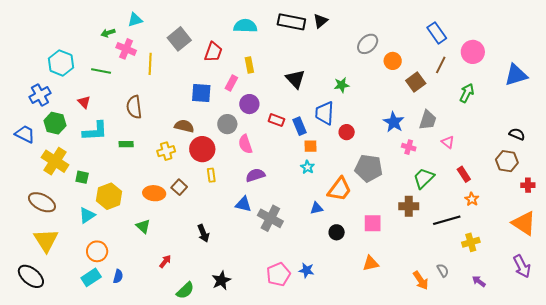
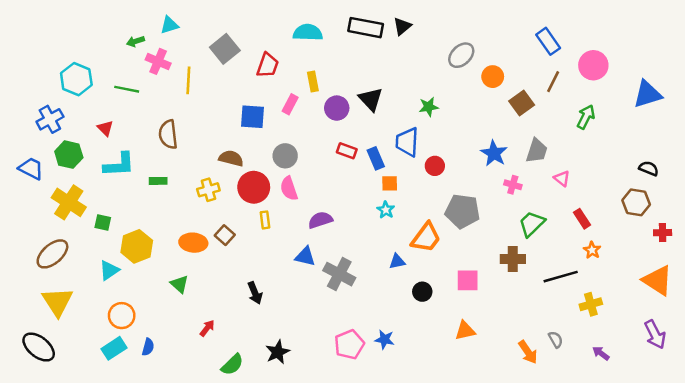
purple circle: (249, 104) -> (337, 108), moved
pink semicircle: (245, 144) -> (289, 189), moved
brown ellipse: (42, 202) -> (52, 254), turned -68

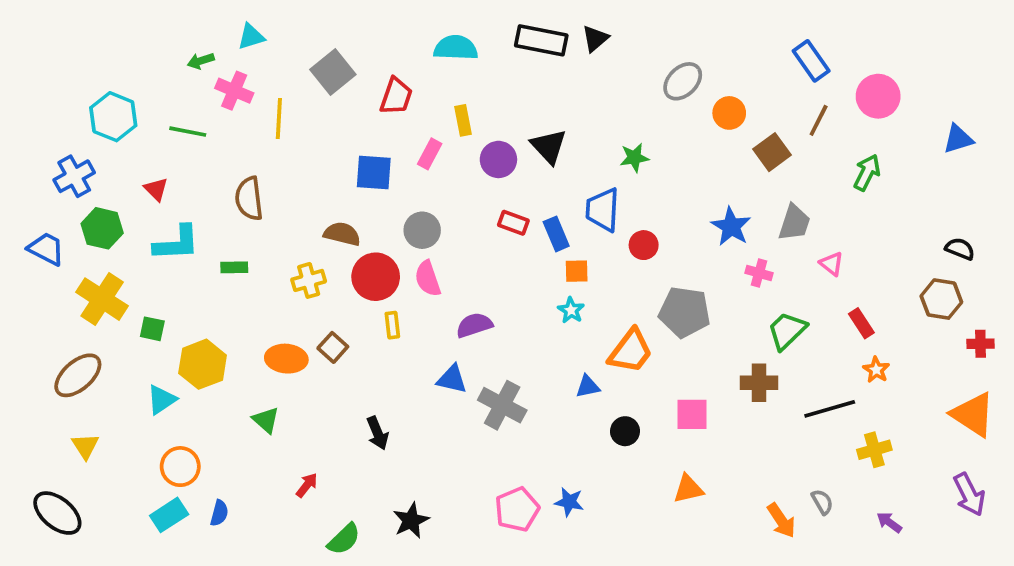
blue triangle: (647, 94) -> (958, 139), size x0.7
yellow triangle: (57, 302) -> (85, 446), size x0.6

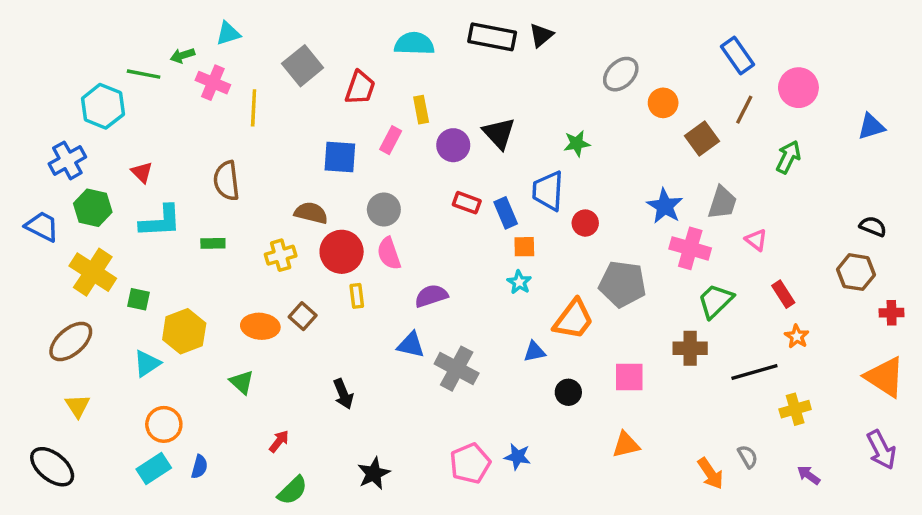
green line: (188, 132) -> (144, 74), moved
pink cross: (759, 273) -> (690, 248), size x1.6
green semicircle: (344, 539) -> (292, 490), moved

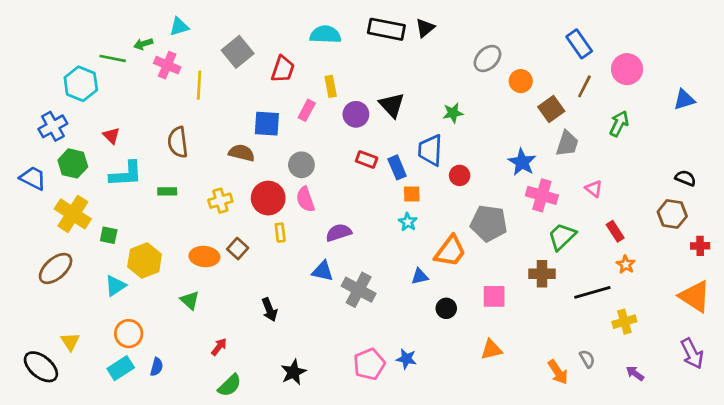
gray trapezoid: (722, 203) -> (567, 144), moved
brown semicircle: (311, 213) -> (242, 153), moved
yellow triangle: (78, 406) -> (70, 342), moved

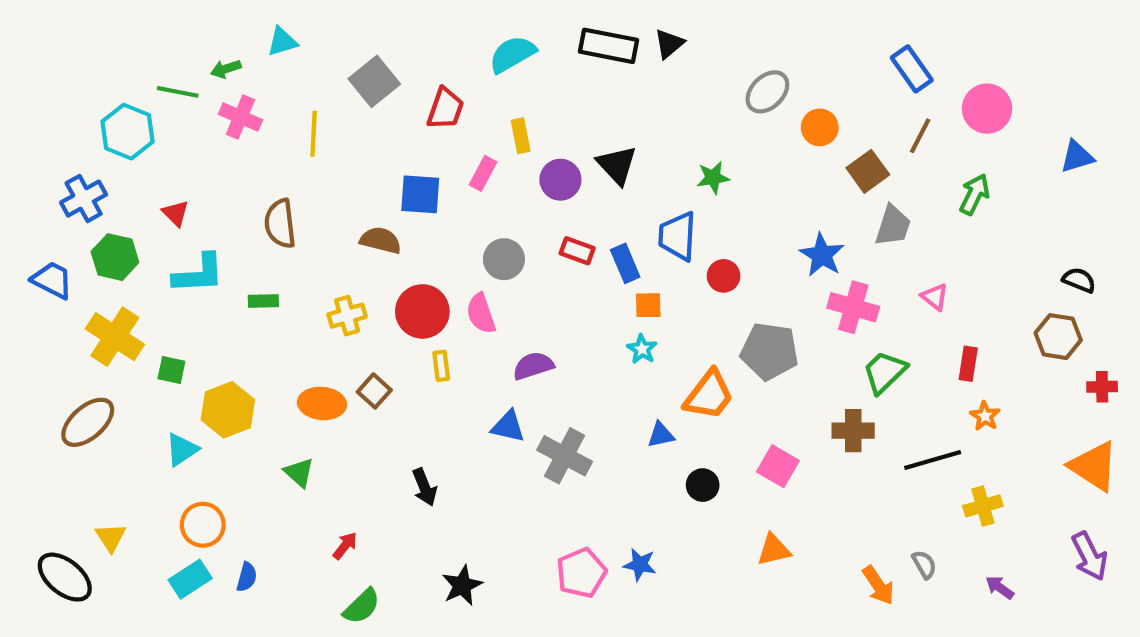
cyan semicircle: (325, 35) -> (512, 54), turned -32
pink cross: (167, 65) -> (240, 117), moved
gray circle: (301, 165) -> (504, 259), moved
red rectangle: (615, 231) -> (968, 364), turned 42
pink square: (494, 296) -> (778, 466), turned 30

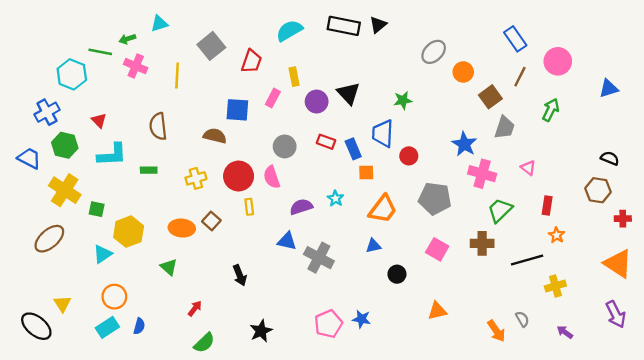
cyan star: (642, 349) -> (335, 198), moved
orange trapezoid: (709, 395) -> (383, 209), moved
pink square: (778, 466) -> (437, 249), moved

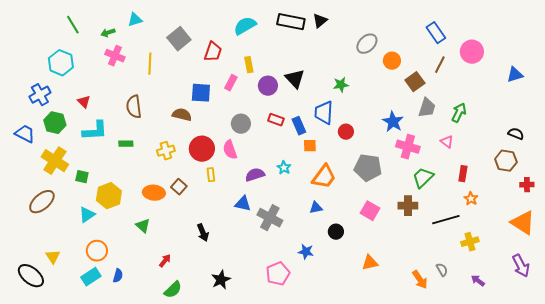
green line: (100, 52) -> (73, 25), moved, turned 48
green arrow: (551, 110) -> (459, 113), moved
blue star: (362, 319) -> (306, 252), moved

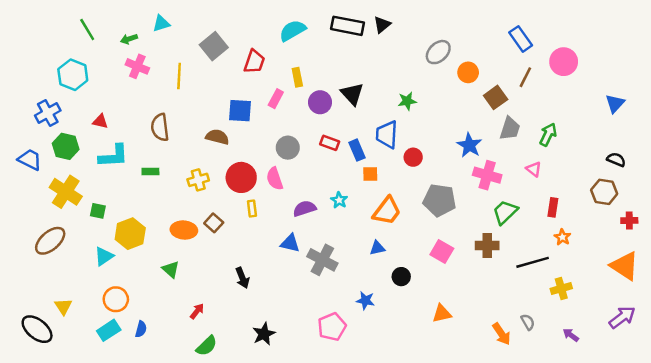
blue triangle: (515, 75) -> (615, 103), moved, turned -30
red triangle: (84, 102) -> (100, 121), turned -32
purple arrow: (521, 266) -> (622, 317), turned -100

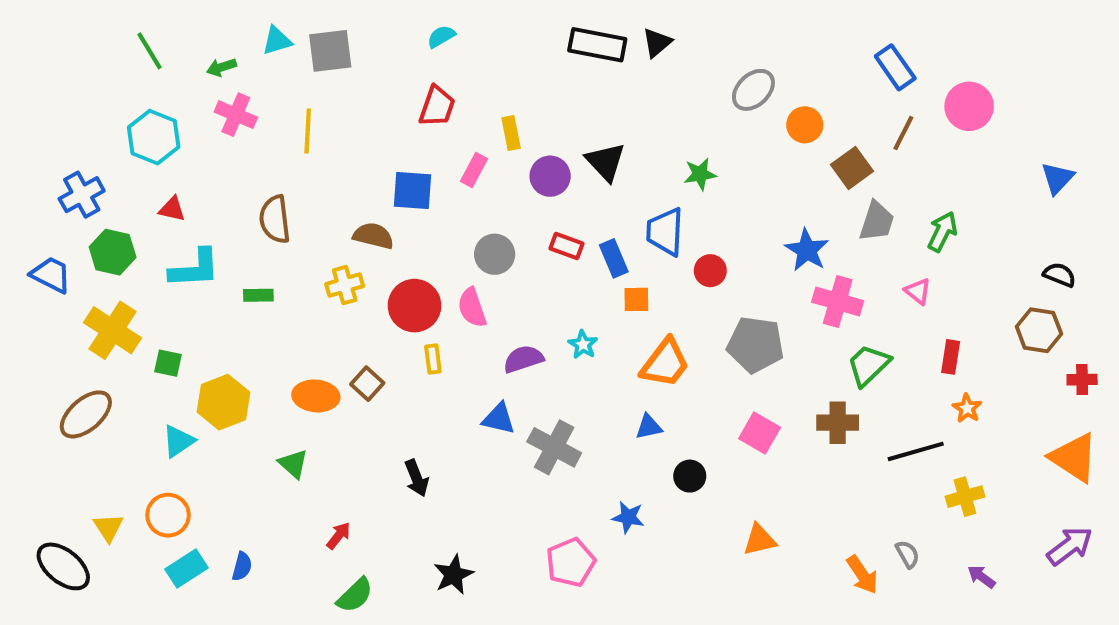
cyan semicircle: (293, 31) -> (441, 36), moved, size x0.6
gray square: (214, 46) -> (330, 51), moved, turned 32
cyan hexagon: (73, 75) -> (154, 137), moved
yellow cross: (198, 180) -> (345, 285), moved
orange circle: (116, 299) -> (168, 515), moved

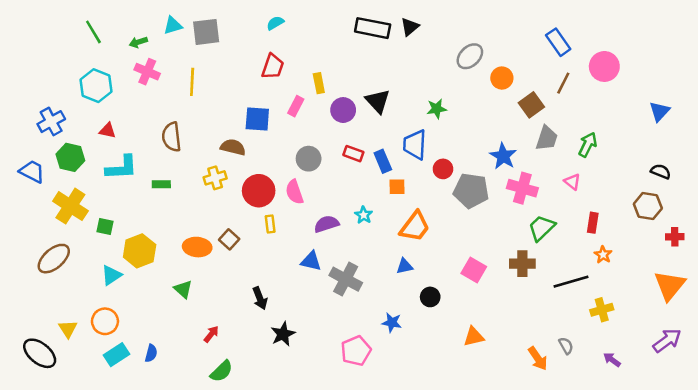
gray pentagon: (755, 345) -> (471, 191), moved
orange triangle: (1074, 458) -> (670, 285), turned 36
black star: (454, 575) -> (283, 334), moved

